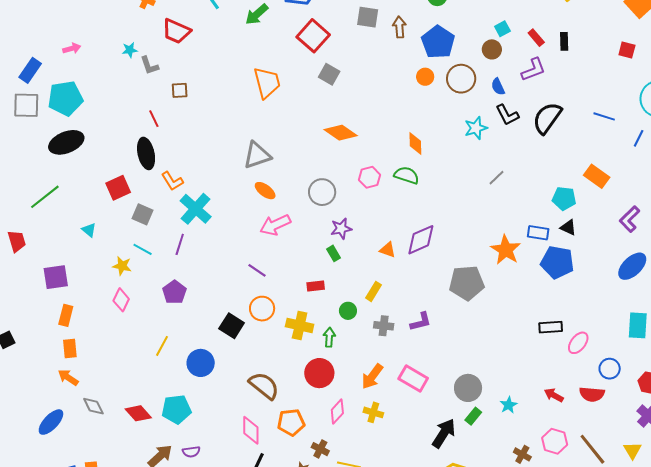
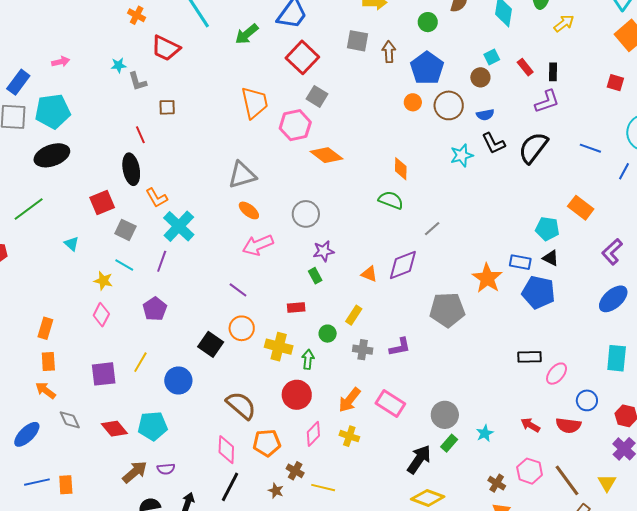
purple L-shape: (533, 70) -> (547, 101), moved
blue semicircle: (498, 87) -> (485, 115), turned -78
pink hexagon: (369, 177) -> (295, 125), moved, size x1.4
gray line: (497, 178) -> (432, 229), moved
purple square: (56, 277) -> (104, 374), moved

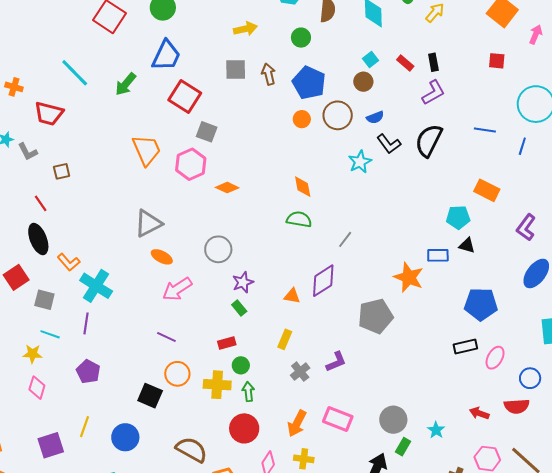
orange diamond: (326, 155) -> (227, 188), size x0.7
blue pentagon: (538, 292) -> (481, 304), moved
green circle: (328, 334) -> (241, 365), moved
gray cross: (363, 350) -> (300, 372), turned -36

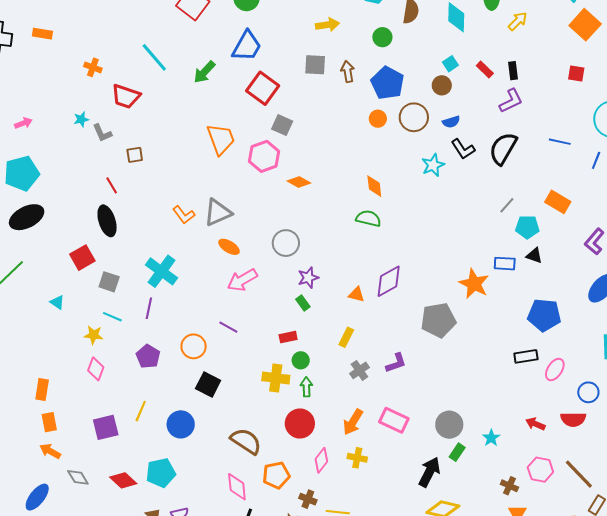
gray line: (345, 239) -> (507, 205), moved
orange L-shape: (69, 262) -> (184, 215), moved
orange circle: (177, 374) -> (194, 346), moved

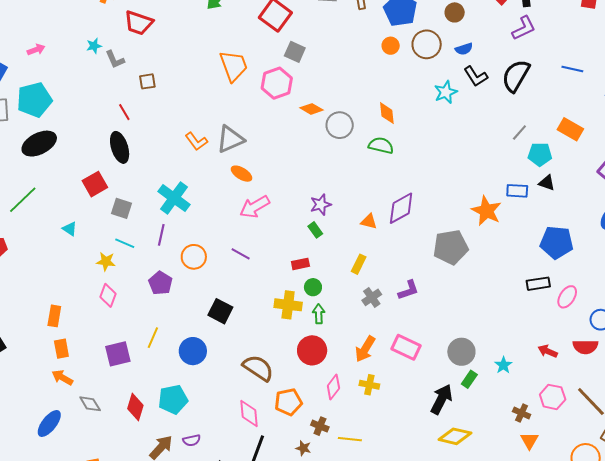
gray circle: (286, 243) -> (340, 125), moved
orange circle: (194, 346) -> (194, 257), moved
red diamond: (123, 480) -> (135, 407), turned 64

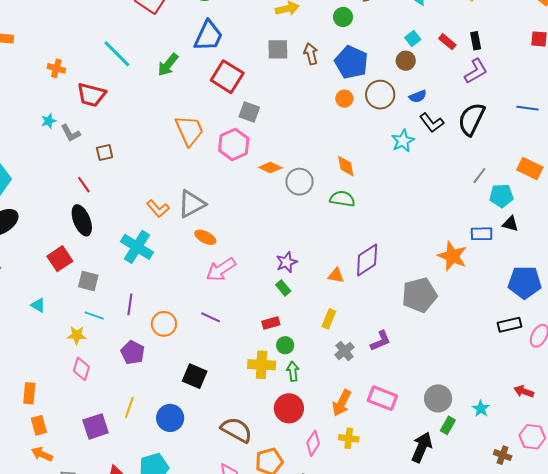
cyan cross: (174, 198) -> (137, 247), moved

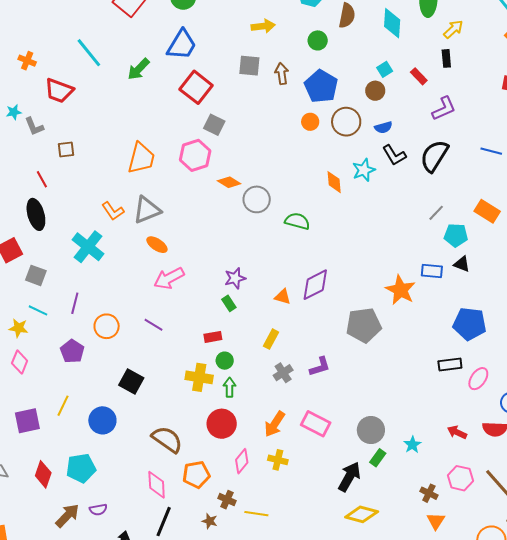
black rectangle: (476, 41) -> (446, 58), moved
orange trapezoid: (189, 130) -> (141, 158), moved, turned 32
orange diamond: (346, 166) -> (334, 182), moved

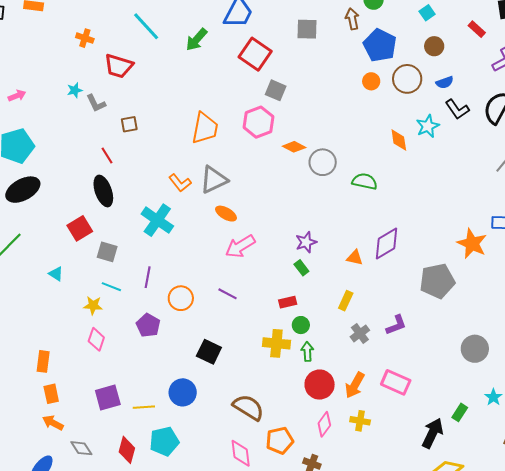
cyan square: (385, 69) -> (427, 13), moved
brown arrow: (282, 74) -> (352, 19), moved
yellow line: (63, 406) -> (144, 407), moved, turned 65
red circle: (222, 424) -> (320, 385), moved
gray circle: (371, 430) -> (475, 349), moved

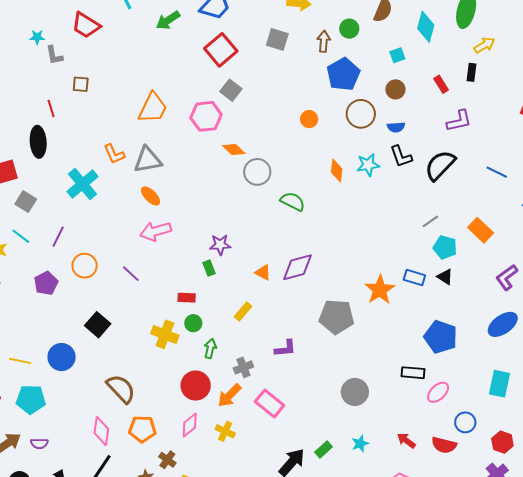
orange circle: (371, 81) -> (309, 119), moved
gray cross: (360, 333) -> (243, 367), moved
green arrow: (307, 352) -> (210, 348), moved

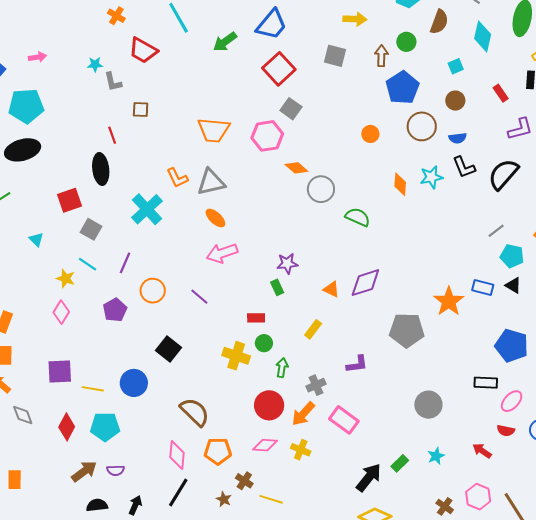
orange trapezoid: (153, 108) -> (214, 130), turned 72
pink diamond: (190, 425) -> (265, 445), turned 45
red semicircle: (444, 445) -> (506, 431), moved, size x0.7

